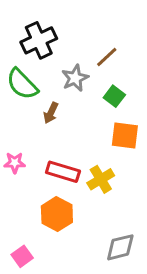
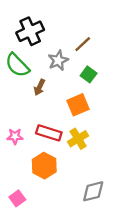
orange square: (125, 135) -> (78, 105), moved, turned -30
pink star: (15, 163) -> (15, 136), moved

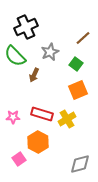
brown line: (83, 44) -> (83, 38), moved
orange square: (78, 105) -> (78, 90), moved
pink square: (17, 198) -> (19, 159), moved

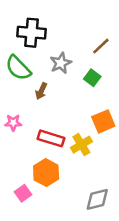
black cross: (26, 27) -> (32, 33), turned 30
orange square: (78, 90) -> (103, 121), moved
pink star: (13, 117) -> (13, 123), moved

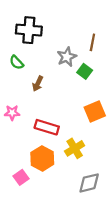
brown line: (101, 46) -> (92, 42), turned -36
gray star: (61, 63) -> (67, 57), moved
green semicircle: (18, 68) -> (17, 62), size x0.6
yellow cross: (81, 145) -> (75, 148), moved

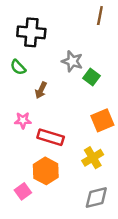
brown line: (92, 42) -> (100, 16), moved
gray star: (67, 57) -> (72, 61), turned -30
pink star: (12, 113) -> (23, 120), moved
yellow cross: (75, 148) -> (93, 158), moved

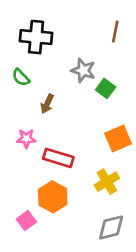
brown line: (100, 16) -> (115, 31), moved

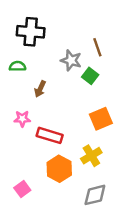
brown line: (115, 31) -> (97, 47), moved, turned -30
green semicircle: (21, 77) -> (17, 66), turned 133
orange hexagon: (53, 197) -> (59, 169), moved

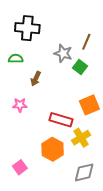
brown line: (97, 47) -> (86, 42), turned 42
red rectangle: (50, 135) -> (61, 120), moved

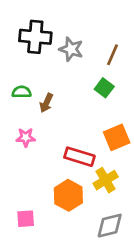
gray star: (63, 53) -> (71, 49), moved
green semicircle: (16, 59) -> (22, 92), moved
pink square: (20, 167) -> (26, 219), turned 32

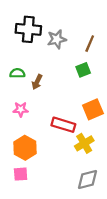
gray star: (71, 49) -> (57, 39), turned -30
green square: (104, 88) -> (83, 70), turned 32
orange hexagon: (68, 195) -> (25, 148), moved

